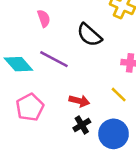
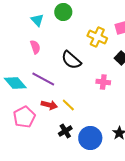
yellow line: (119, 95) -> (68, 105), moved
red arrow: (79, 101) -> (49, 105), moved

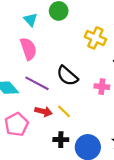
pink semicircle: (35, 47) -> (28, 49), size x1.5
black semicircle: (71, 60) -> (67, 76), moved
black cross: (65, 131) -> (61, 140), turned 32

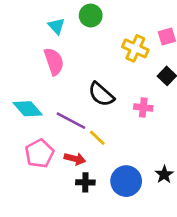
purple line: (37, 83) -> (71, 121), moved
red arrow: (44, 111) -> (75, 159), moved
black cross: (61, 140) -> (85, 182), moved

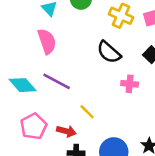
yellow cross: (135, 48) -> (121, 16), moved
black semicircle: (101, 94) -> (109, 52), moved
purple line: (71, 121) -> (57, 81), moved

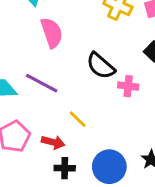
pink semicircle: (47, 41) -> (52, 33), moved
black semicircle: (109, 52) -> (101, 66), moved

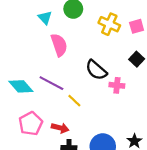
yellow line: (78, 119) -> (74, 101), moved

